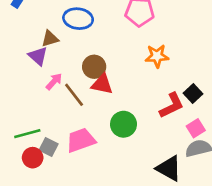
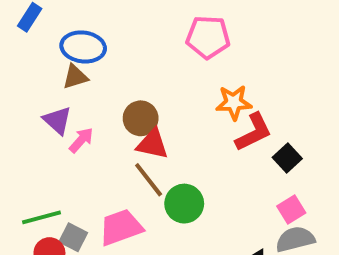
blue ellipse: (78, 19) -> (83, 47), moved
purple triangle: (38, 56) -> (57, 120), moved
brown line: (74, 95) -> (149, 180), moved
red L-shape: (172, 106) -> (254, 132), moved

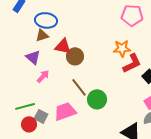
pink pentagon: (208, 37) -> (132, 15), moved
pink arrow: (81, 140) -> (43, 76), moved
red triangle: (152, 144) -> (63, 46), moved

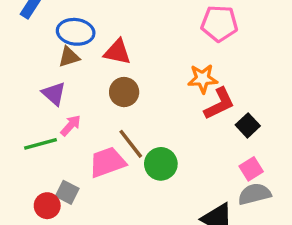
red triangle: (63, 46) -> (117, 52), moved
green line: (25, 106) -> (40, 144), moved
pink trapezoid: (65, 111) -> (107, 162), moved

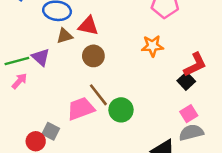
brown triangle: (69, 57) -> (65, 36), moved
red L-shape: (219, 104) -> (195, 65), moved
pink arrow: (71, 125) -> (19, 81), moved
green line: (40, 144) -> (17, 61), moved

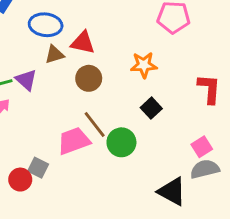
orange star: (152, 46) -> (144, 65), moved
red L-shape: (195, 65) -> (209, 89), turned -60
black square: (186, 81) -> (151, 108), moved

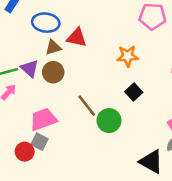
brown circle: (89, 78) -> (53, 72), moved
pink trapezoid: (74, 141) -> (43, 119), moved

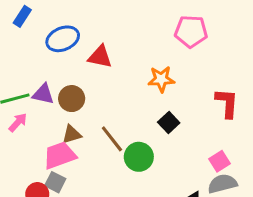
blue ellipse: (46, 23) -> (63, 39), turned -30
brown triangle: (53, 47) -> (72, 134), moved
purple triangle: (30, 68) -> (43, 94), turned -30

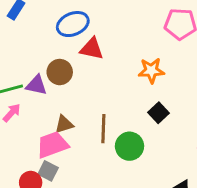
blue ellipse: (63, 39) -> (73, 24), moved
brown circle: (72, 99) -> (60, 72), moved
brown line: (112, 139) -> (103, 129), turned 40

